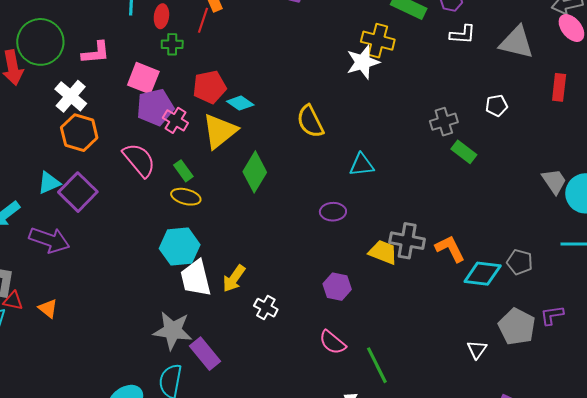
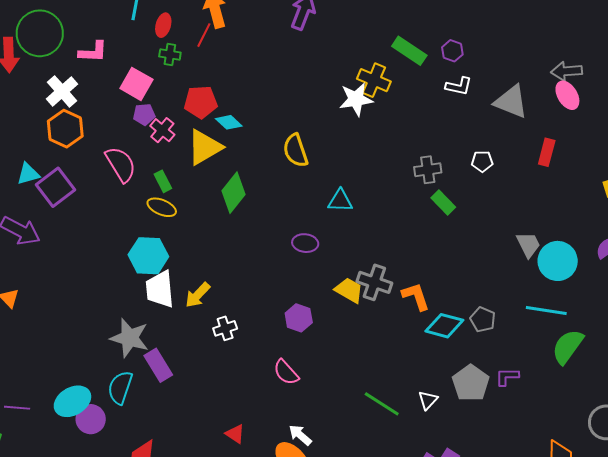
purple pentagon: (155, 107) -> (144, 114), size x0.6
white cross: (266, 308) -> (225, 328), turned 35
green line: (377, 365) -> (382, 404), moved, turned -39

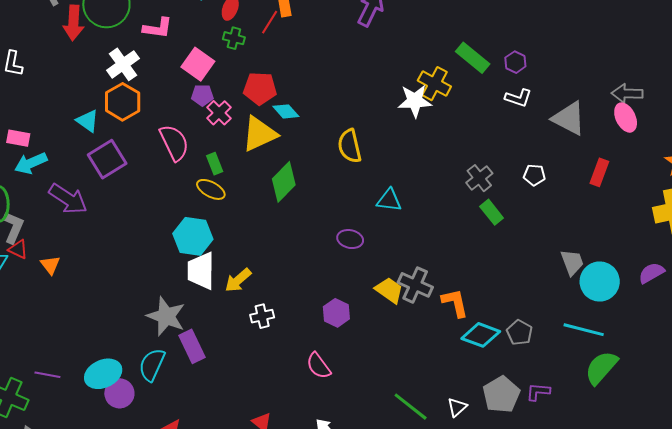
gray cross: (428, 170) -> (479, 178), turned -36
cyan triangle: (28, 174) -> (87, 121), moved, turned 45

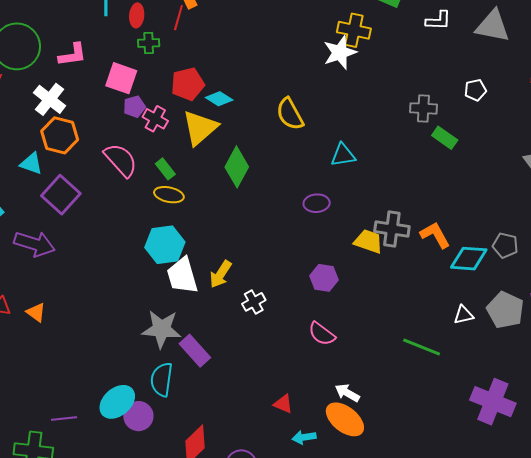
gray cross: (479, 178) -> (423, 108), turned -32
white triangle: (457, 407) -> (464, 315), moved, turned 45

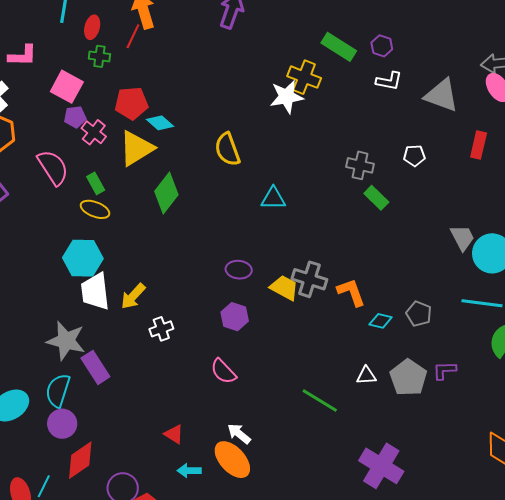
purple ellipse: (317, 203) -> (239, 270), moved
cyan diamond: (469, 259) -> (381, 321), size x0.6
purple circle: (138, 416) -> (62, 424), moved

